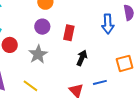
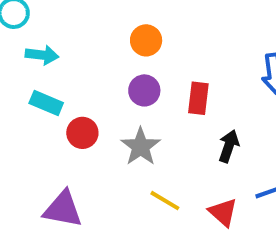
yellow line: (30, 86) -> (165, 201), moved

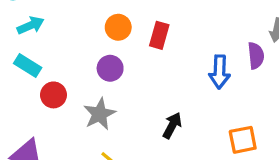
cyan arrow: (42, 55) -> (31, 25), turned -40
red rectangle: (198, 98) -> (159, 35), moved

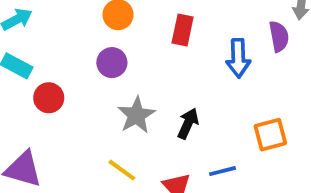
red rectangle: (159, 35) -> (183, 30), moved
gray star: (100, 114) -> (136, 115), moved

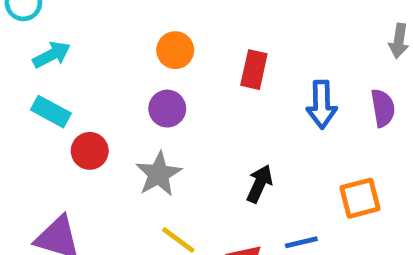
purple semicircle: (279, 37) -> (383, 108), moved
gray star: (136, 115) -> (159, 174), moved

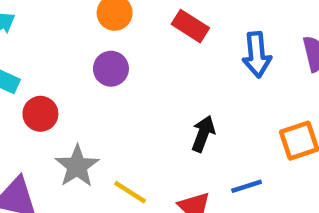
red rectangle: (254, 70) -> (190, 26), turned -66
gray star: (159, 174) -> (77, 166), moved

